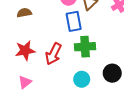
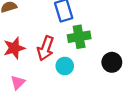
cyan circle: (82, 79) -> (65, 66), moved

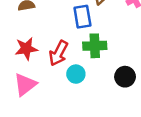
pink triangle: (18, 82) -> (25, 85), size x1.5

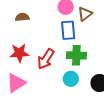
cyan circle: (76, 74) -> (71, 79), moved

